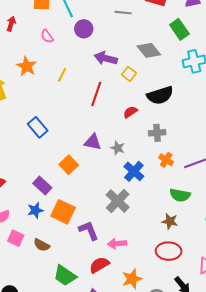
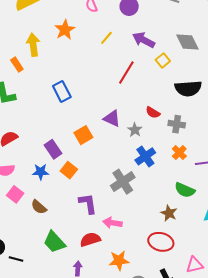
yellow line: (62, 75) -> (106, 38), moved
red semicircle: (130, 112) -> (153, 113), moved, turned -128
orange square: (63, 212) -> (69, 170), moved, size x0.7

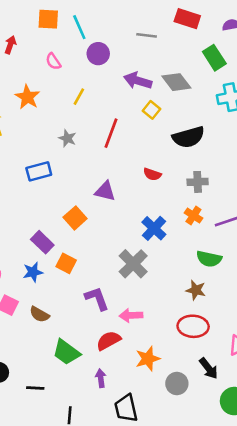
purple arrow: (144, 40) -> (138, 81), moved
blue rectangle: (62, 92) -> (39, 171), turned -66
gray cross: (177, 124) -> (198, 182), moved
gray star: (135, 130) -> (67, 138), moved
black line: (16, 259) -> (35, 388), moved

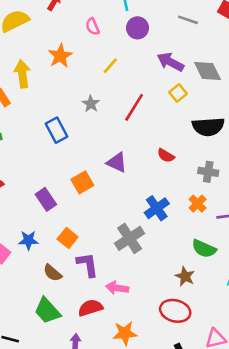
blue rectangle: (39, 171) -> (57, 130), turned 65
orange square: (66, 263) -> (68, 238), moved
blue star: (33, 272) -> (28, 240), moved
brown semicircle: (39, 314) -> (53, 273), moved

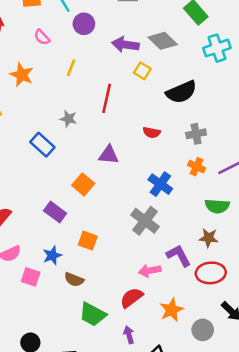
gray star: (91, 104) -> (68, 119), moved
purple L-shape: (88, 265) -> (179, 256), moved
brown semicircle: (53, 273) -> (74, 280), moved

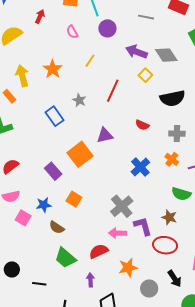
orange star: (22, 75) -> (53, 69), moved
purple triangle: (109, 155) -> (105, 135), turned -30
orange square: (83, 184) -> (80, 154), size x1.4
gray cross: (145, 221) -> (122, 206), moved

